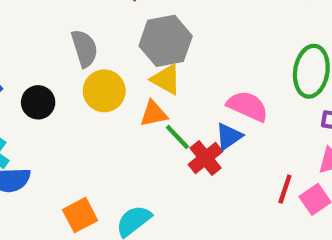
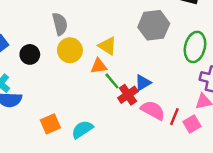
gray hexagon: (166, 41) -> (154, 25), moved
pink semicircle: (248, 106) -> (153, 110), moved

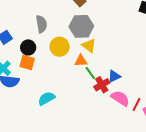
gray semicircle: (60, 24) -> (41, 24), moved
gray hexagon: (154, 25) -> (81, 26), moved
orange square: (50, 124) -> (27, 62), moved, turned 35
cyan semicircle: (82, 129) -> (46, 98), moved

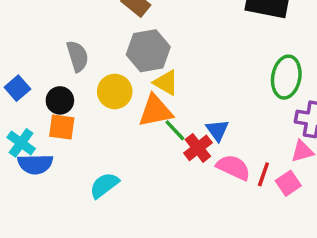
orange triangle: (81, 61) -> (155, 111), size x1.5
blue triangle: (114, 76) -> (217, 130), turned -32

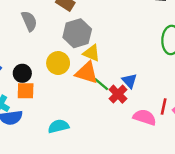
gray semicircle: (78, 56) -> (29, 21), moved
orange triangle: (155, 111) -> (87, 73), turned 35
pink semicircle: (233, 167) -> (145, 117), moved
cyan semicircle: (104, 185) -> (58, 126), turned 30

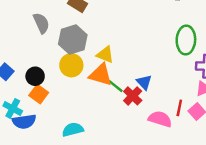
gray hexagon: (77, 33) -> (73, 40), moved
orange square: (26, 91) -> (39, 94), turned 36

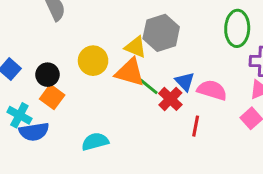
gray hexagon: (73, 40) -> (161, 33), moved
red line: (179, 108) -> (196, 126), moved
pink semicircle: (160, 119) -> (212, 90), moved

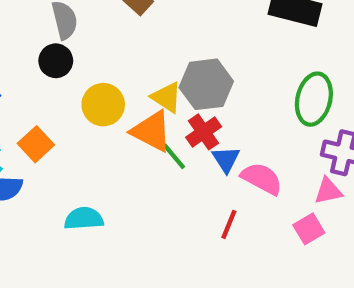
black circle: (47, 75) -> (56, 61), moved
red cross: (170, 99) -> (204, 132), moved

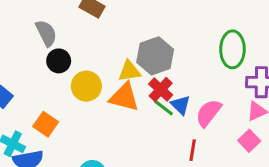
black circle: (56, 61) -> (59, 61), moved
yellow triangle: (166, 97) -> (129, 71), turned -30
green line: (174, 156) -> (164, 108), moved
pink semicircle: (262, 179) -> (208, 113), turned -68

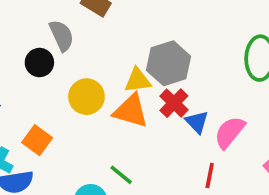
gray semicircle: (46, 33) -> (62, 36), moved
black circle: (59, 61) -> (39, 63), moved
green line: (164, 108) -> (121, 175), moved

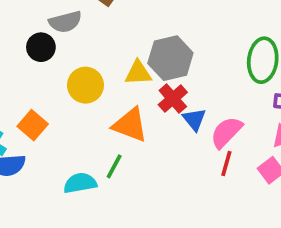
gray semicircle: (62, 36) -> (65, 22), turned 96
orange triangle: (131, 111) -> (130, 125), moved
green line: (121, 175) -> (114, 166), turned 75
red line: (210, 176) -> (226, 164), moved

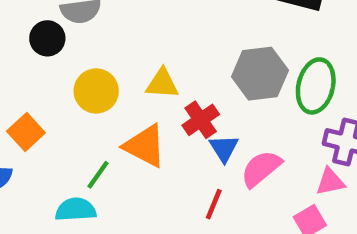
gray hexagon: (170, 58) -> (260, 74), moved
red line: (226, 164) -> (214, 204), moved
green line: (114, 166) -> (98, 175), moved

